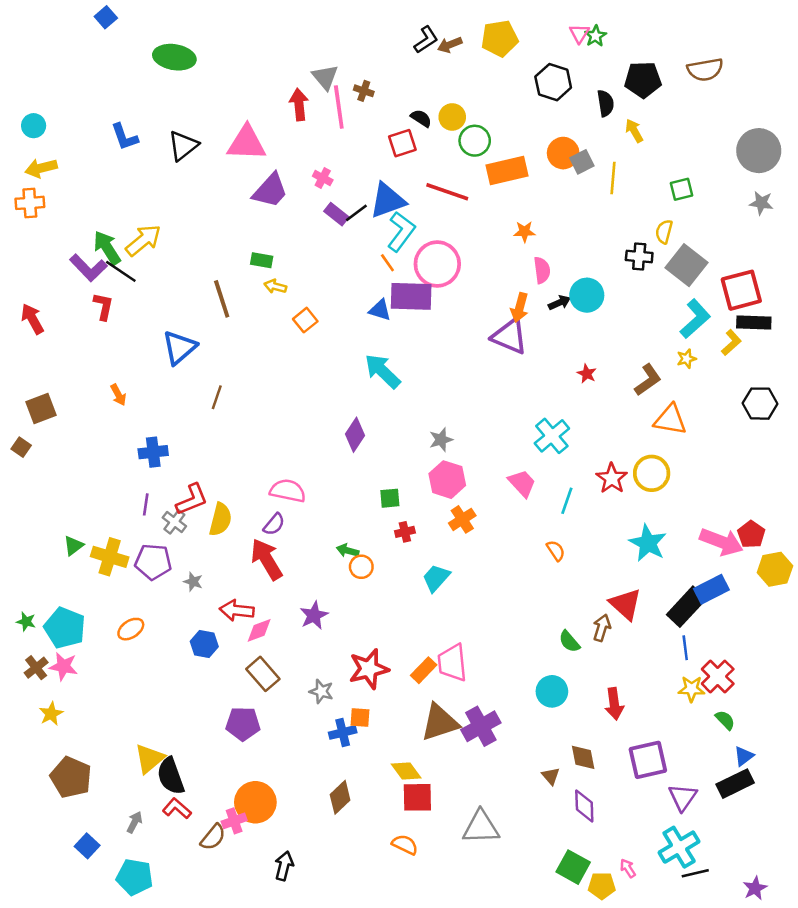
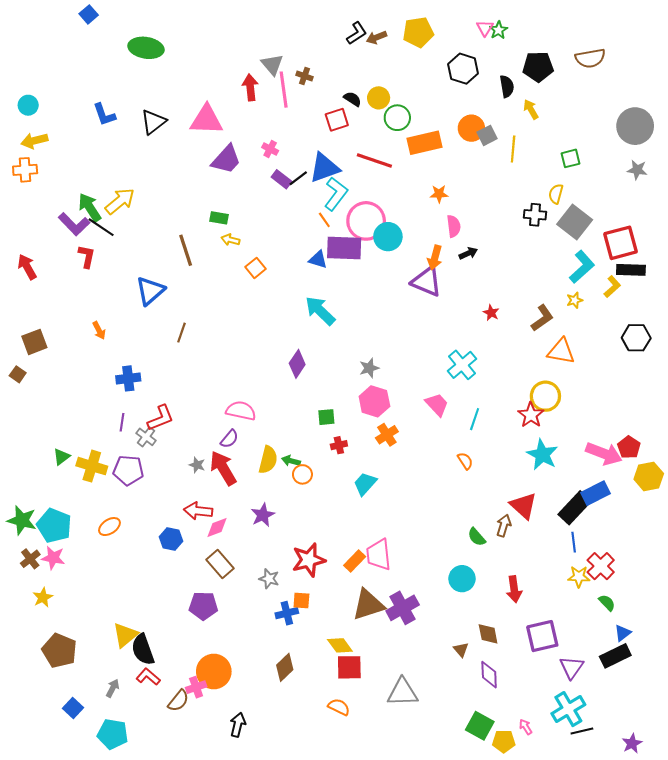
cyan circle: (587, 295) -> (388, 237), moved
red star: (612, 478) -> (531, 415), moved
yellow semicircle: (220, 519) -> (268, 460), moved
gray star: (193, 582) -> (197, 465), moved
green star: (26, 622) -> (22, 520), size x1.8

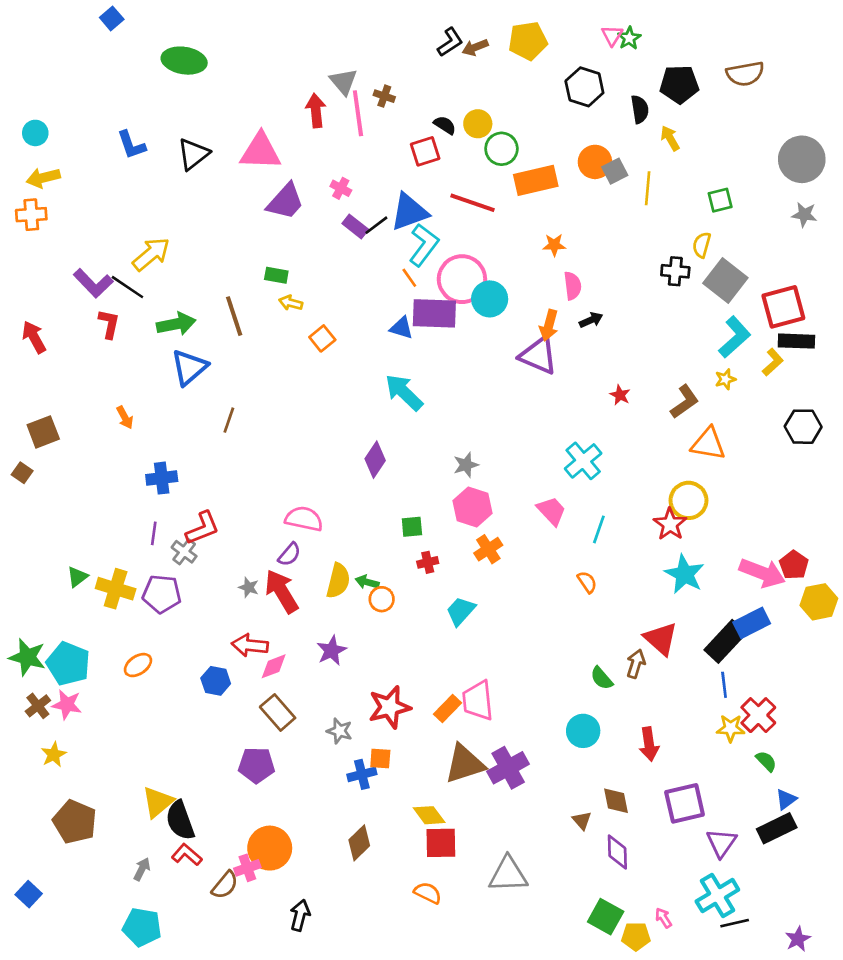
green arrow: (90, 207) -> (176, 324), moved, turned 112
blue square: (73, 708) -> (29, 894), moved

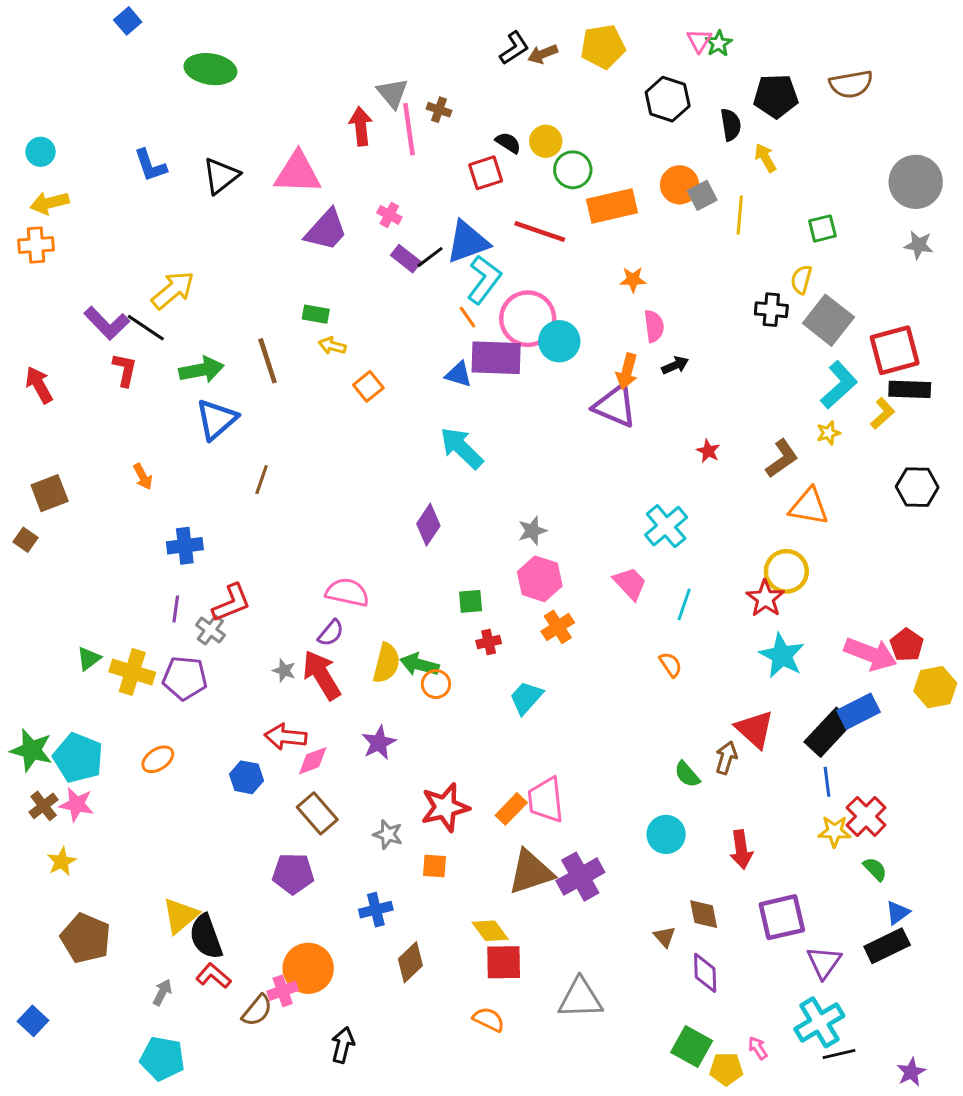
green arrow: (367, 582) -> (419, 665), size x1.4
blue cross: (362, 774) -> (376, 910), moved

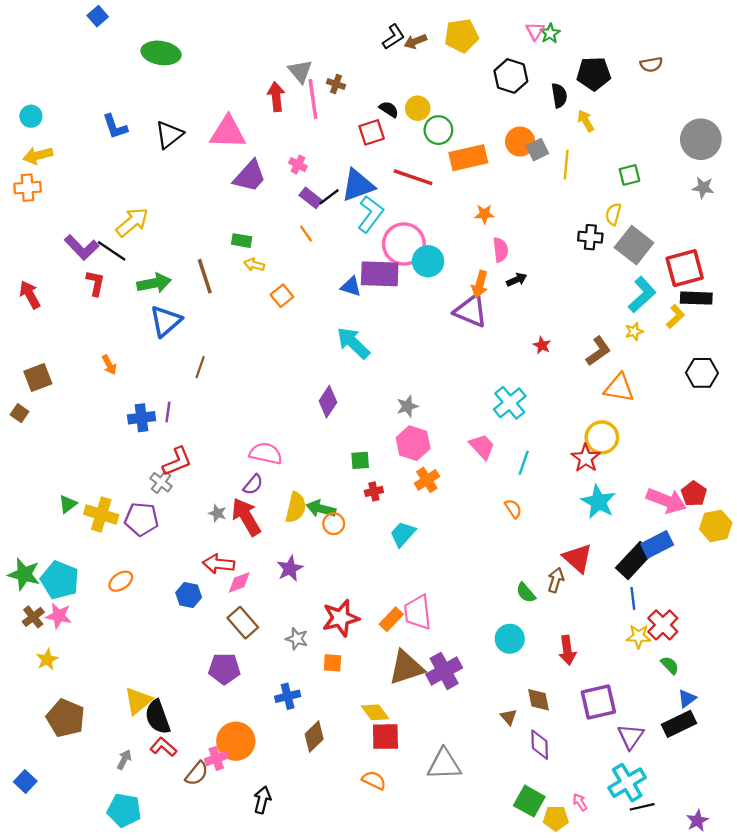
brown semicircle: (851, 84) -> (651, 64), size x0.7
orange line: (468, 317) -> (306, 234), moved
purple line: (176, 609) -> (168, 412), moved

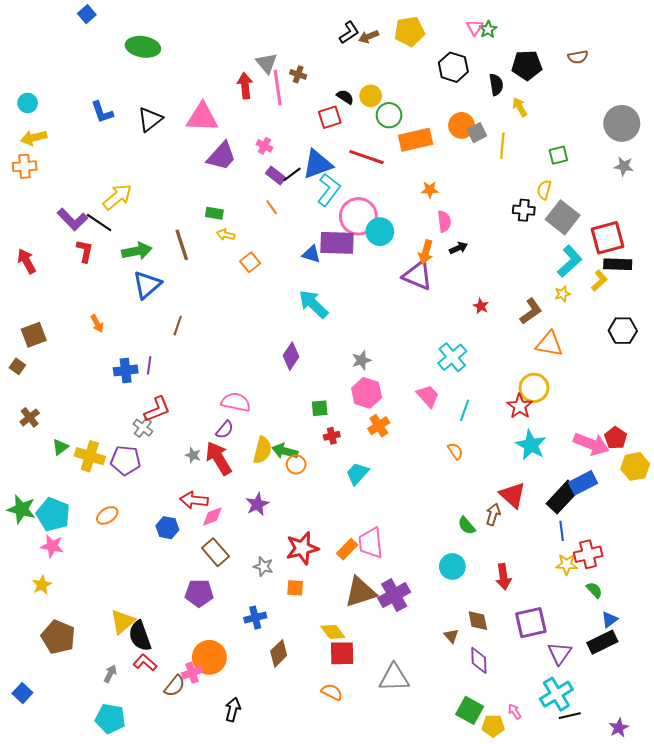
brown cross: (33, 617) -> (30, 417), moved
red cross: (663, 625) -> (588, 554), turned 32

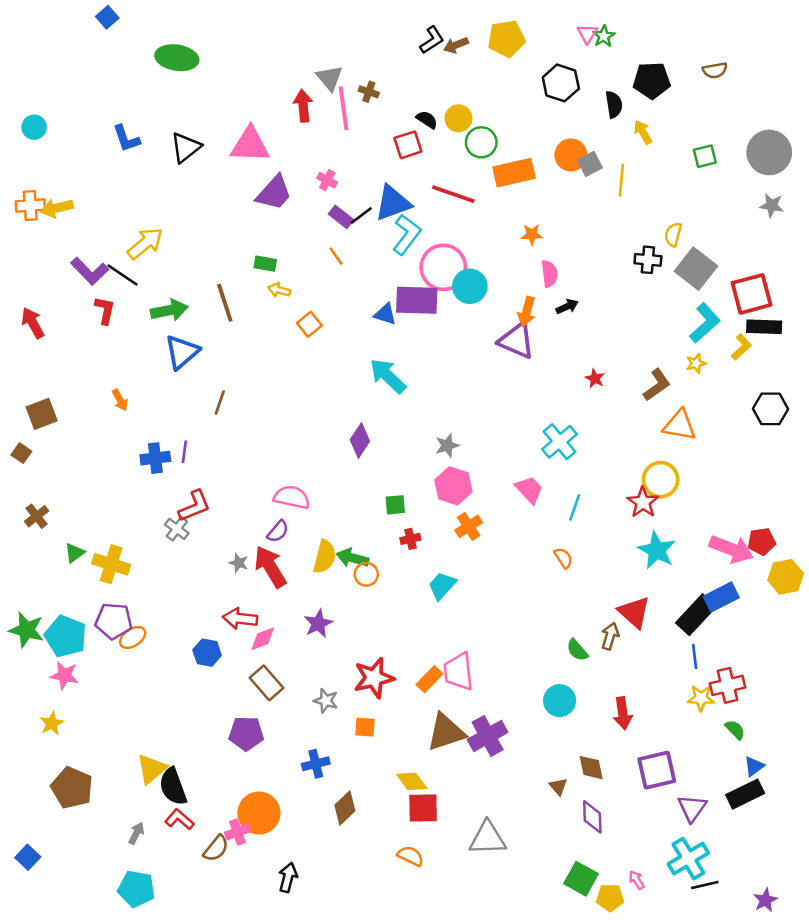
yellow arrow: (34, 138) -> (57, 208), moved
green square: (558, 155) -> (705, 156), moved
red pentagon: (616, 438) -> (762, 541), turned 30
purple pentagon: (126, 460) -> (114, 621), moved

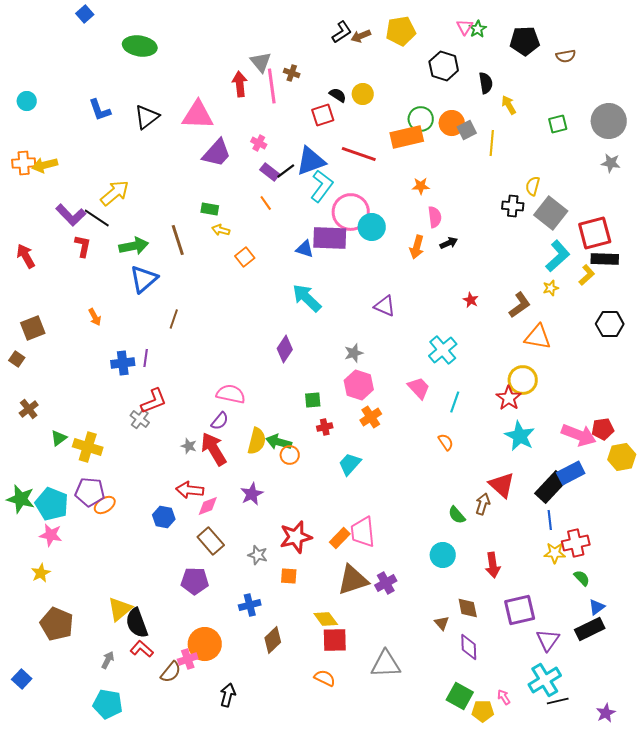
black pentagon: (652, 80) -> (525, 41), moved
green circle: (481, 142) -> (421, 119), moved
purple triangle: (517, 341) -> (385, 306), moved, size x0.7
purple cross: (488, 736) -> (386, 583), size x0.7

